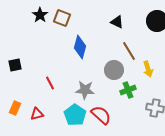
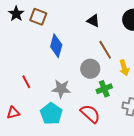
red semicircle: (101, 115) -> (90, 114), moved

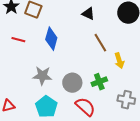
gray circle: (90, 69) -> (72, 83), moved
red line: (26, 82) -> (18, 40), moved, turned -48
gray star: (61, 89) -> (42, 76), moved

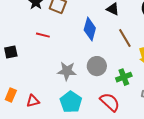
blue diamond: (51, 39) -> (90, 29), moved
gray circle: (72, 83) -> (97, 66), moved

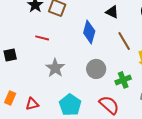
gray star: (67, 71) -> (55, 68), moved, turned 30

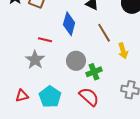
red line: (42, 38) -> (45, 40), moved
green cross: (123, 80) -> (94, 72), moved
red triangle: (32, 104) -> (22, 96), moved

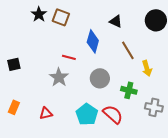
green cross: (94, 72) -> (129, 90), moved, turned 35
cyan pentagon: (50, 97) -> (87, 114), moved

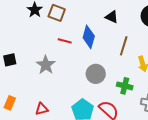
brown line: (128, 50) -> (124, 46), turned 48
red line: (69, 57) -> (65, 41), moved
gray star: (59, 77) -> (46, 65), moved

